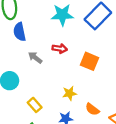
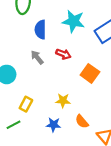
blue semicircle: (20, 32) -> (40, 30), moved
yellow rectangle: (35, 105) -> (26, 104), turned 56

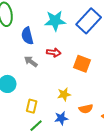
orange semicircle: (82, 121) -> (86, 109), turned -48
green line: (13, 125) -> (36, 126), moved

